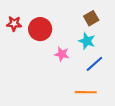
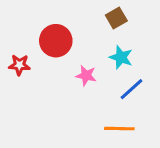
brown square: (91, 18) -> (116, 18), moved
red star: (14, 24) -> (19, 65), moved

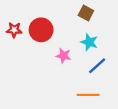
brown square: (116, 18) -> (86, 13), turned -32
red star: (19, 65) -> (14, 30), moved

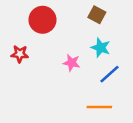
red star: (14, 30) -> (20, 54), moved
red circle: (41, 30) -> (42, 20), moved

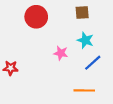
brown square: (97, 15) -> (82, 12), turned -32
red star: (20, 54) -> (11, 68), moved

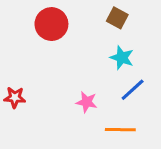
brown square: (82, 12) -> (117, 18), turned 32
pink star: (61, 53) -> (87, 102), moved

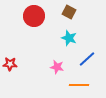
brown square: (117, 18) -> (69, 12), moved
cyan star: (122, 58) -> (69, 38), moved

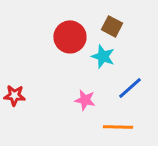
brown square: (69, 12) -> (112, 26), moved
red circle: (34, 16) -> (70, 37), moved

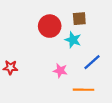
brown square: (112, 26) -> (79, 19), turned -32

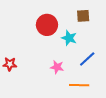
brown square: (79, 19) -> (83, 16), moved

